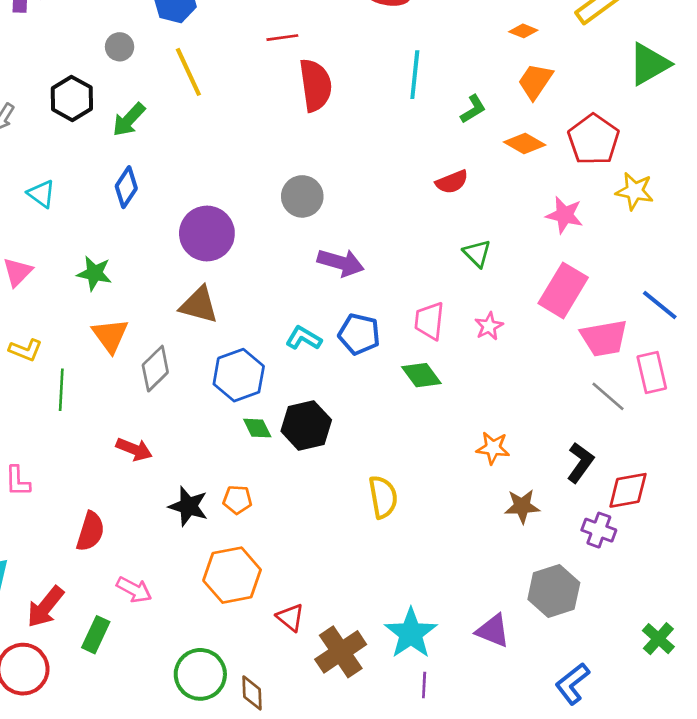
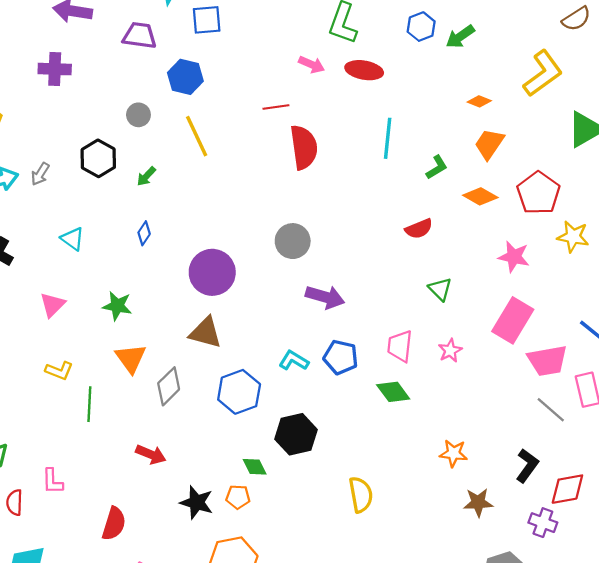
green arrow: (129, 120) -> (146, 176), size x0.7
blue diamond: (126, 187) -> (144, 233), size x0.7
green diamond: (257, 428) -> (255, 467), moved

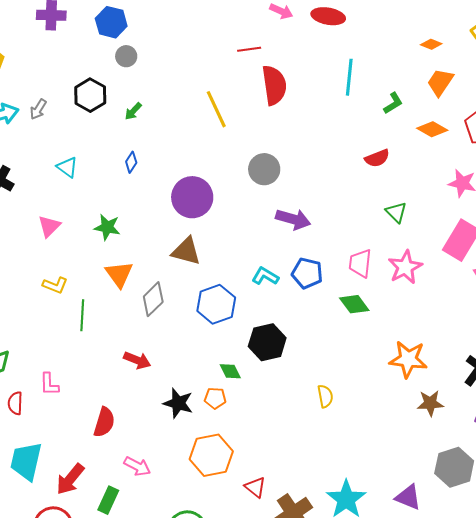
blue hexagon: (185, 77) -> (111, 22), moved
yellow line: (197, 136) -> (216, 109), moved
pink star: (450, 351) -> (405, 267), size x1.6
orange star: (454, 453) -> (408, 359), size x1.5
yellow semicircle: (361, 495) -> (325, 396), size x0.7

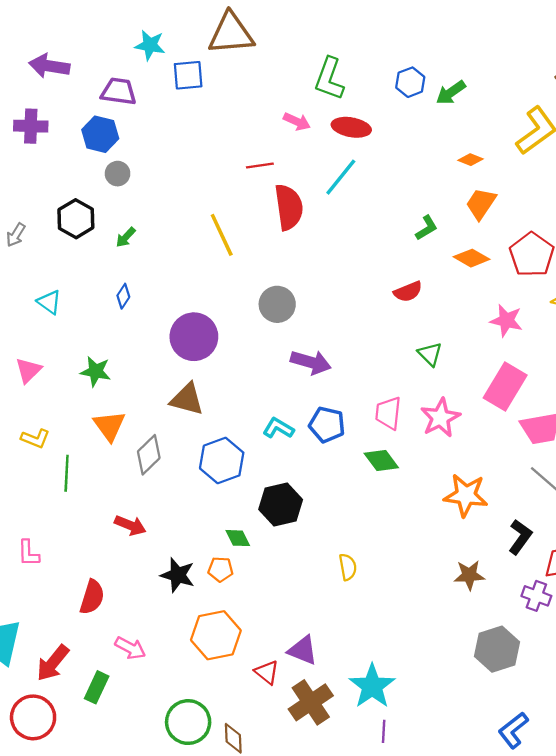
cyan line: (349, 77) -> (341, 177), moved, turned 33
orange star: (408, 359) -> (466, 495), moved
purple triangle: (408, 497) -> (303, 650), moved

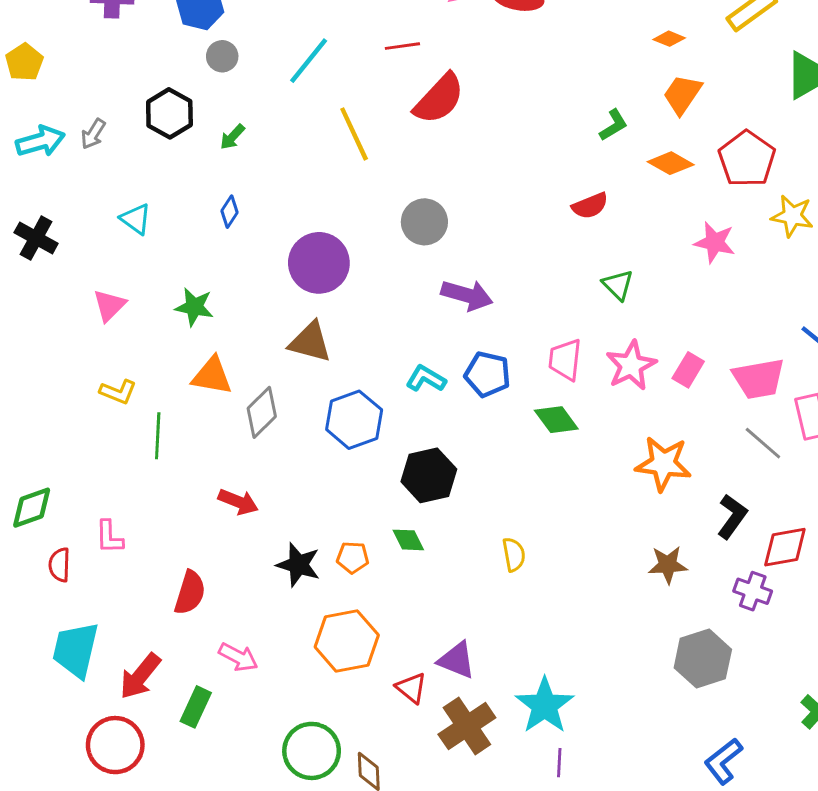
cyan line: (341, 177) -> (309, 61), moved
red semicircle: (289, 207) -> (439, 99), turned 51
pink rectangle: (505, 386) -> (688, 370), moved, size x0.6
orange triangle: (109, 426) -> (212, 376), turned -44
green diamond: (238, 538) -> (408, 540), moved

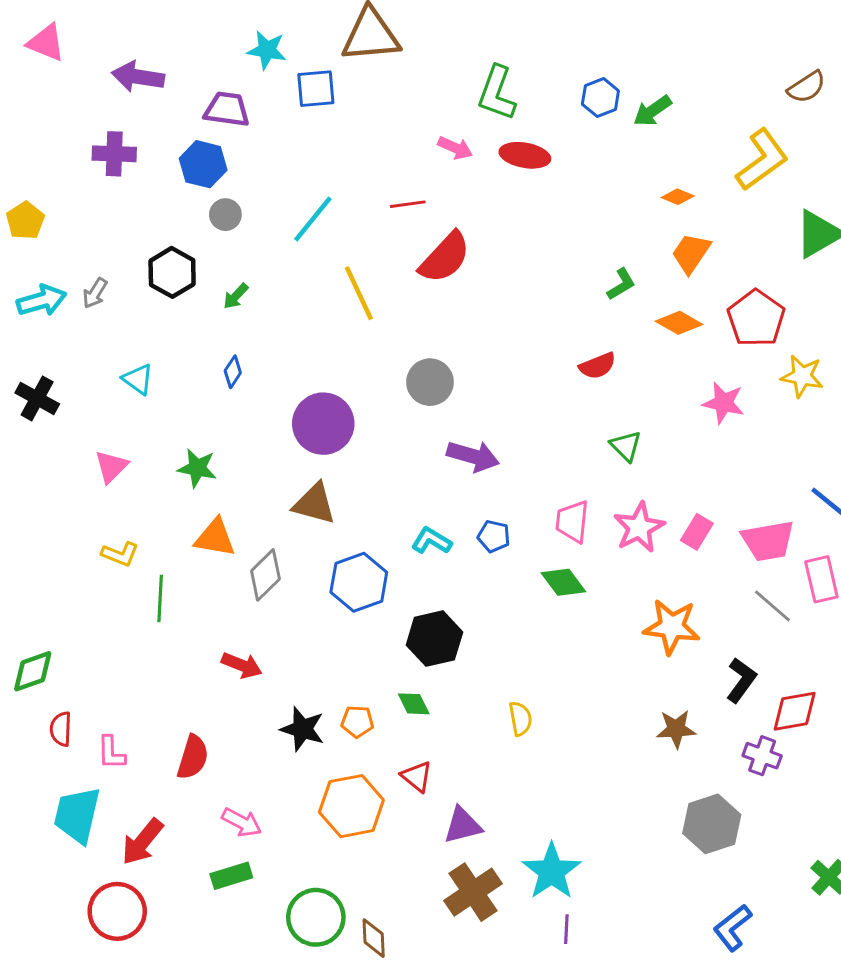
blue pentagon: (487, 374) -> (494, 536), size x0.7
pink L-shape: (109, 537) -> (111, 753), moved
purple triangle: (457, 660) -> (463, 825), turned -36
red triangle: (411, 688) -> (417, 776), moved
green rectangle: (196, 707) -> (231, 876), moved, turned 48

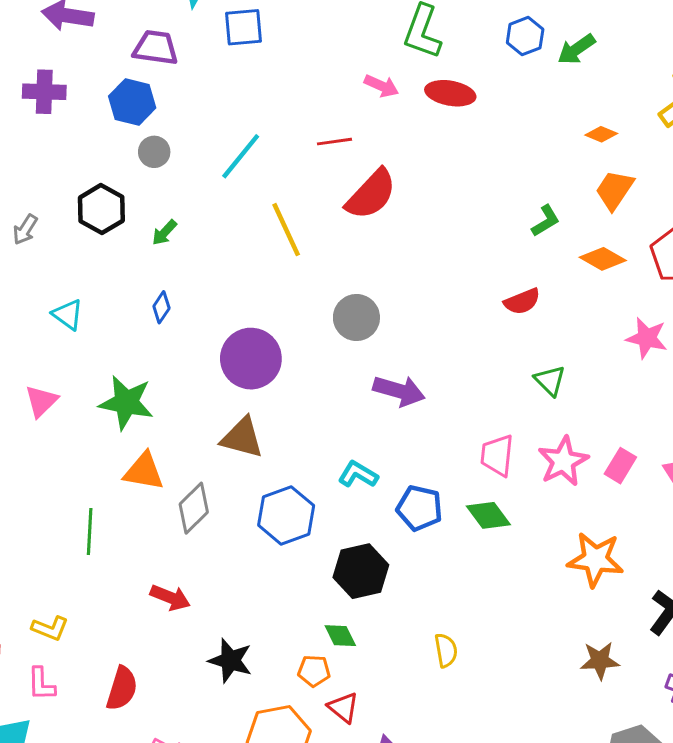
green star: (197, 468) -> (126, 403), size x1.4
blue pentagon: (494, 536) -> (420, 508), moved, size x1.4
yellow L-shape: (120, 554) -> (50, 628), moved
orange pentagon: (357, 722) -> (314, 671), moved

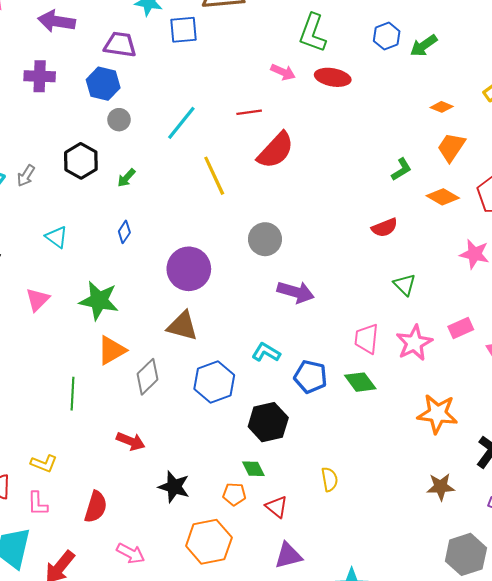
pink rectangle: (620, 466) -> (461, 328), moved, turned 35
orange triangle: (144, 471) -> (112, 350), turned -40
red triangle: (343, 707) -> (277, 507), moved

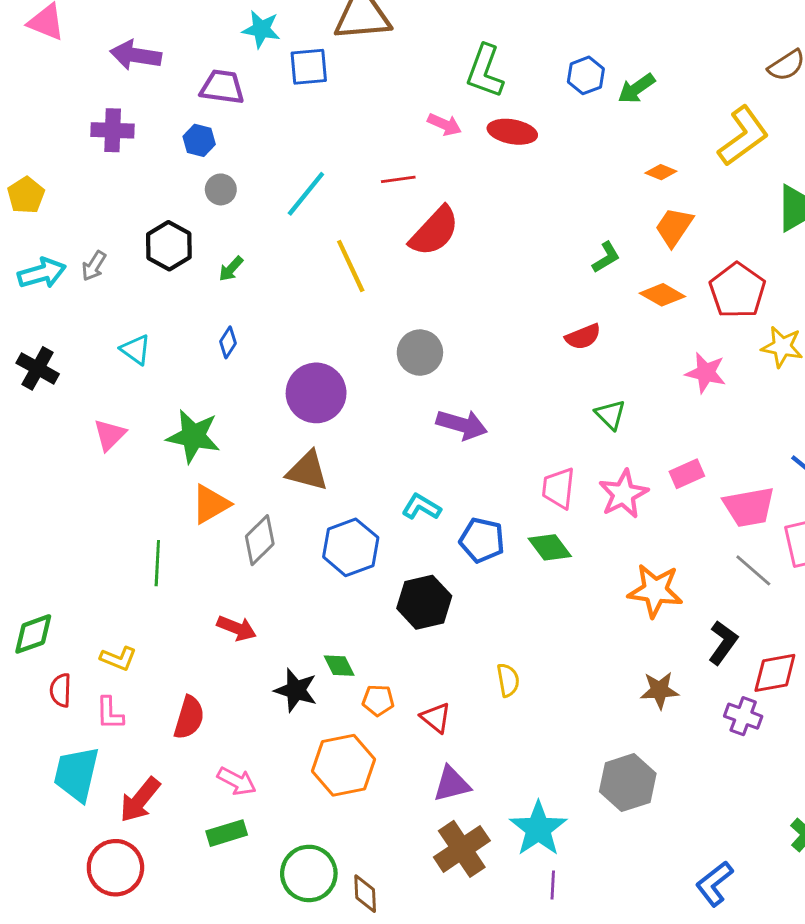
blue hexagon: (103, 84) -> (199, 140), size x0.7
green diamond: (253, 469) -> (339, 666), moved
gray hexagon: (466, 554) -> (628, 783), moved

